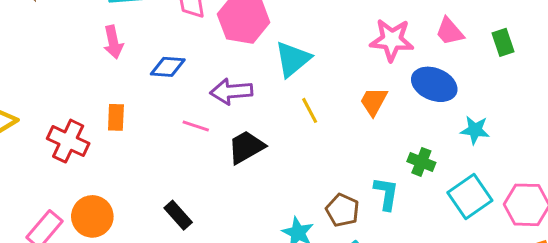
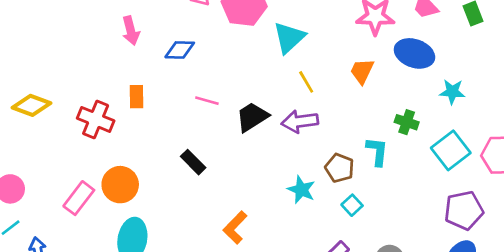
purple arrow: (231, 91) -> (300, 121), moved
black rectangle: (178, 215) -> (193, 162), moved

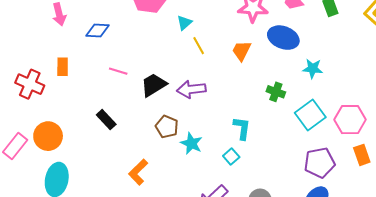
cyan triangle: (289, 38) -> (184, 23), size x0.6
yellow line: (306, 82) -> (199, 46), moved
cyan L-shape: (377, 151) -> (242, 128), moved
brown pentagon: (340, 168) -> (167, 127), moved

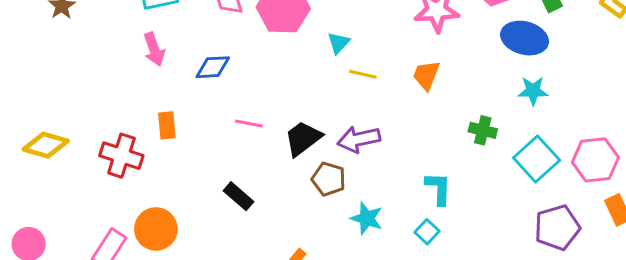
blue ellipse: (283, 38) -> (525, 38), moved
yellow line: (199, 46) -> (363, 74), turned -42
brown pentagon: (167, 127) -> (329, 179), moved

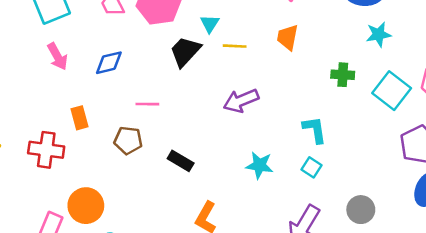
black trapezoid: (303, 138) -> (185, 52), moved
brown pentagon: (329, 179) -> (128, 140), moved
black rectangle: (239, 196) -> (181, 161), moved

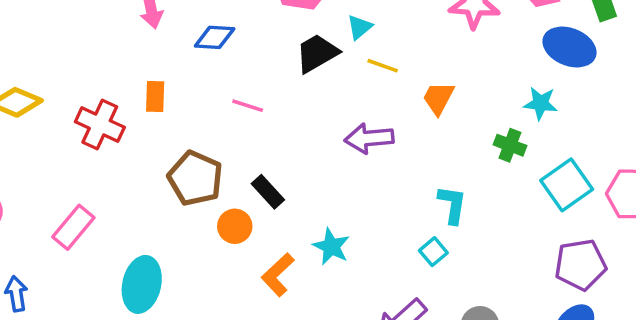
cyan star: (379, 34) -> (541, 103), moved
orange trapezoid: (288, 37) -> (438, 98), moved
brown pentagon: (128, 140) -> (195, 178), moved, size x1.4
cyan star: (259, 165) -> (331, 247), moved
orange circle: (86, 206) -> (235, 226), moved, size x0.7

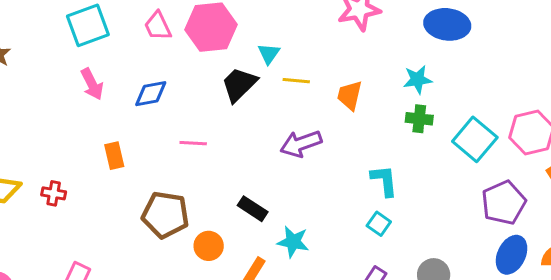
cyan star: (541, 103) -> (418, 80), moved
red cross: (100, 124) -> (54, 193), moved, size x0.6
black rectangle: (268, 192) -> (253, 209), moved

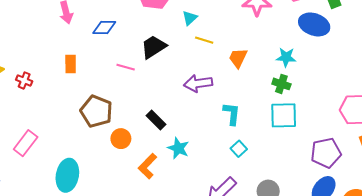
black trapezoid: (239, 84) -> (154, 47), moved
cyan square: (475, 139) -> (284, 115), moved, turned 36
cyan L-shape: (384, 181) -> (232, 114), moved

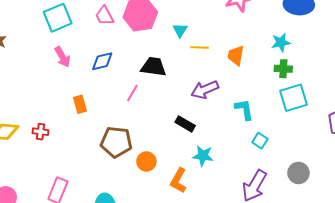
black trapezoid: (154, 47) -> (154, 67), turned 56
pink line: (126, 67) -> (132, 93), turned -60
black rectangle: (156, 120) -> (185, 124), moved

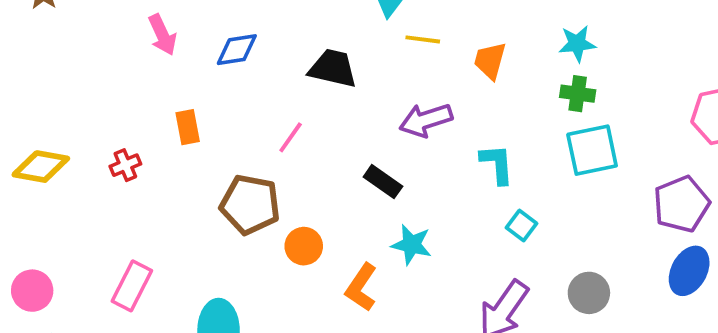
pink line: (132, 93) -> (291, 137), moved
red cross: (41, 132) -> (125, 165), moved, turned -35

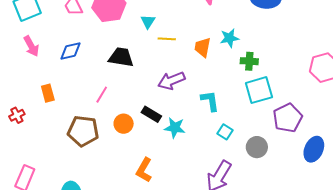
cyan star: (577, 44) -> (229, 38), moved
purple pentagon: (681, 204) -> (288, 118), moved
cyan star: (411, 245) -> (175, 128), moved
orange circle: (304, 246) -> (124, 124), moved
gray circle: (589, 293) -> (257, 147), moved

